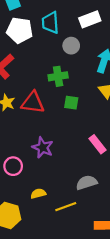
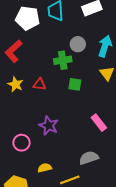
gray circle: (71, 46) -> (78, 44), moved
red triangle: (33, 103) -> (40, 84), size x0.6

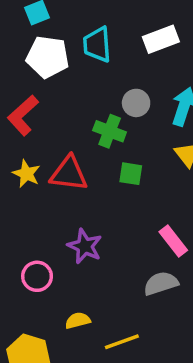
green cross: (63, 60) -> (110, 131), turned 30
red triangle: (40, 84) -> (69, 174), size x1.6
gray semicircle: (89, 158) -> (161, 283), moved

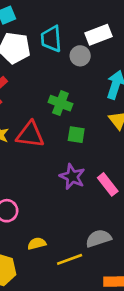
gray circle: (136, 103) -> (80, 56), moved
purple star: (85, 246) -> (72, 177), moved
gray semicircle: (161, 283) -> (98, 238), moved

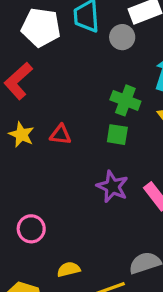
green cross: (60, 103) -> (125, 100), moved
red triangle: (30, 135) -> (60, 135), size x0.6

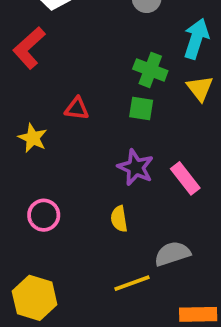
yellow star: (21, 135) -> (33, 138), moved
yellow semicircle: (69, 269) -> (119, 219), moved, turned -85

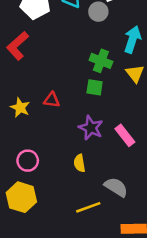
red triangle: (77, 109) -> (52, 100), moved
gray semicircle: (172, 254) -> (116, 187), turned 50
yellow hexagon: (35, 298) -> (21, 197), moved

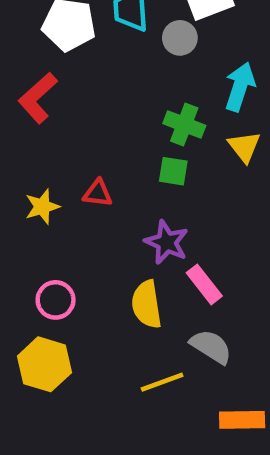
yellow star: (20, 108) -> (42, 207), turned 30
pink rectangle: (125, 135) -> (204, 284), moved
yellow semicircle: (79, 163) -> (147, 304), size x1.5

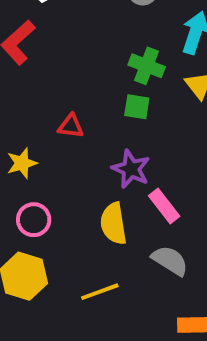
yellow star: (42, 207) -> (22, 163), moved
yellow line: (162, 382) -> (100, 292), moved

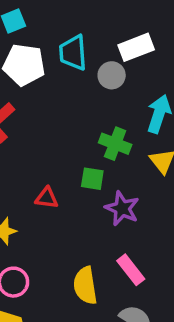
green square: (137, 107) -> (92, 179), moved
purple star: (131, 169) -> (122, 208), moved

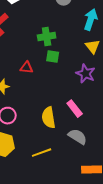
green cross: (115, 144) -> (47, 37), moved, turned -30
purple star: (122, 208) -> (86, 74), moved

